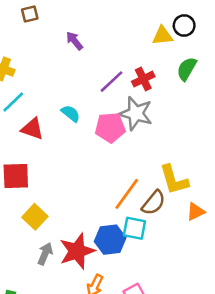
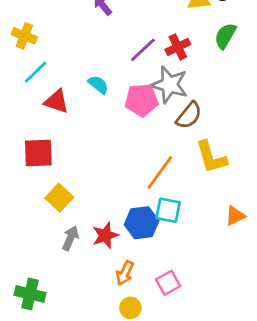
brown semicircle: (154, 203) -> (189, 115), moved
orange triangle: (196, 212) -> (235, 216), moved
red star: (77, 251) -> (105, 235), size x0.7

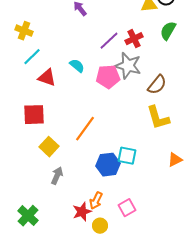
brown semicircle: (189, 115) -> (157, 85), moved
orange line: (160, 173) -> (85, 129), moved
red star: (105, 235) -> (82, 212), moved
green cross: (30, 294) -> (28, 216), turned 30

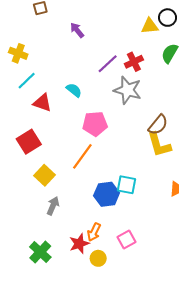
pink pentagon: (108, 77) -> (95, 124), moved
brown semicircle: (157, 85) -> (158, 125), moved
red square: (34, 115) -> (29, 142), turned -30
green cross: (28, 216) -> (40, 252), moved

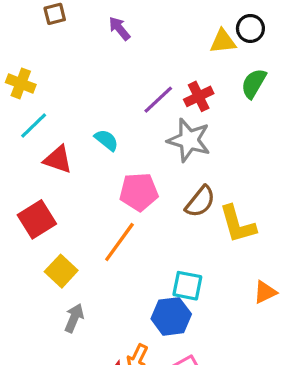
purple arrow: (77, 30) -> (119, 28), moved
brown semicircle: (158, 125) -> (200, 202), moved
blue hexagon: (107, 194) -> (171, 316), moved

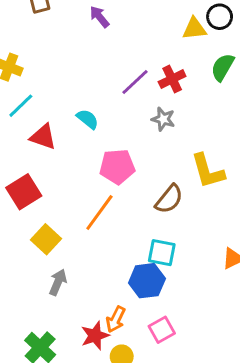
gray star: (189, 140) -> (163, 119), size x0.6
brown semicircle: (200, 202) -> (169, 199), moved
yellow L-shape: (237, 224) -> (208, 171), moved

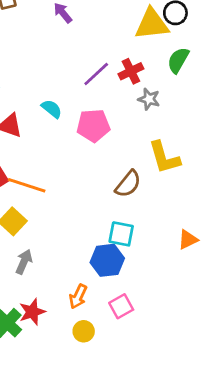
yellow triangle: (194, 29) -> (152, 24), size x1.5
gray star: (163, 119) -> (149, 99), moved
pink pentagon: (117, 167) -> (93, 125), moved
orange line: (99, 213) -> (27, 185), moved, turned 72
red star: (95, 336) -> (32, 312), moved

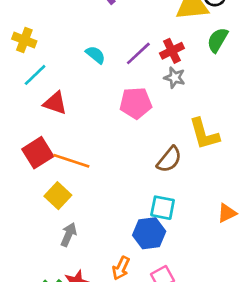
gray star: (149, 99) -> (175, 78), moved
cyan semicircle: (52, 109) -> (95, 55), moved

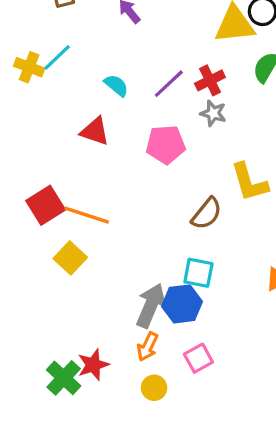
cyan line: (35, 75) -> (57, 57), moved
red triangle: (55, 103) -> (95, 131), moved
gray arrow: (69, 235) -> (151, 306), moved, size x1.5

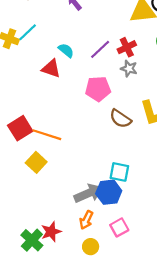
red triangle: (95, 131) -> (51, 69), moved
brown semicircle: (207, 214) -> (120, 119), moved, turned 85
gray arrow: (151, 306) -> (88, 193), turned 44

